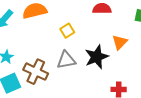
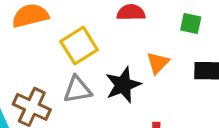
yellow square: (67, 31) -> (79, 46), size x1.6

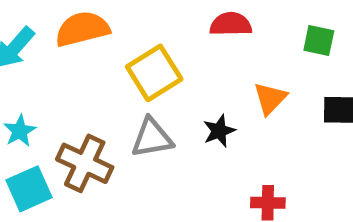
black star: (123, 85) -> (219, 131), size x0.6

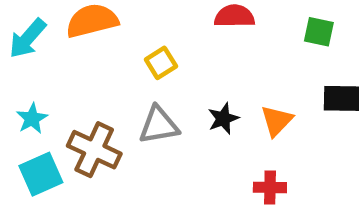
yellow square: (154, 73) -> (161, 63), size x0.6
orange triangle: (270, 98) -> (277, 121), moved

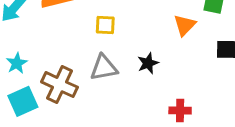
yellow square: (161, 63) -> (105, 25), turned 35
orange triangle: (277, 121) -> (185, 25), moved

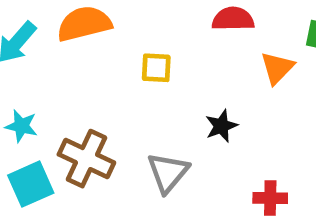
cyan star: (17, 63) -> (21, 126), turned -30
gray triangle: (104, 68) -> (168, 172), moved, turned -40

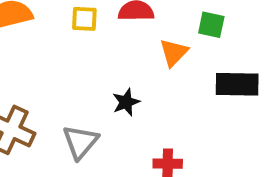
yellow square: (156, 68) -> (84, 19), moved

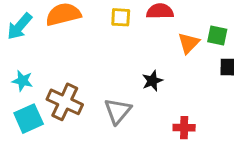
green square: (211, 25) -> (217, 35), moved

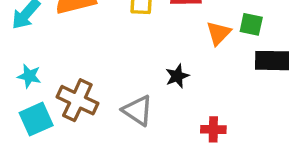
gray triangle: (118, 111) -> (138, 110), turned -36

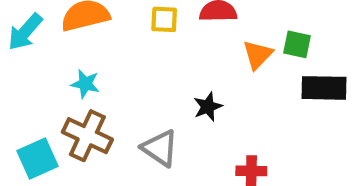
cyan star: (29, 76) -> (85, 84), moved

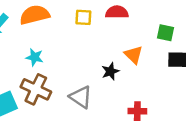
orange triangle: (258, 55) -> (133, 55), moved, turned -30

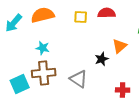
orange triangle: (133, 55) -> (120, 46), turned 35
brown cross: (36, 89) -> (44, 73), turned -30

